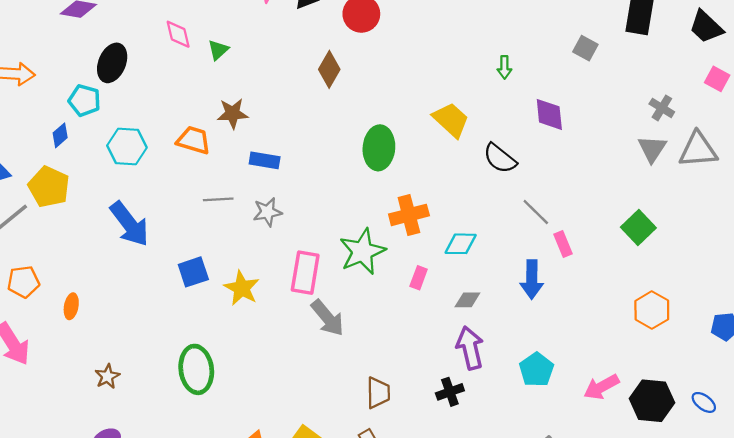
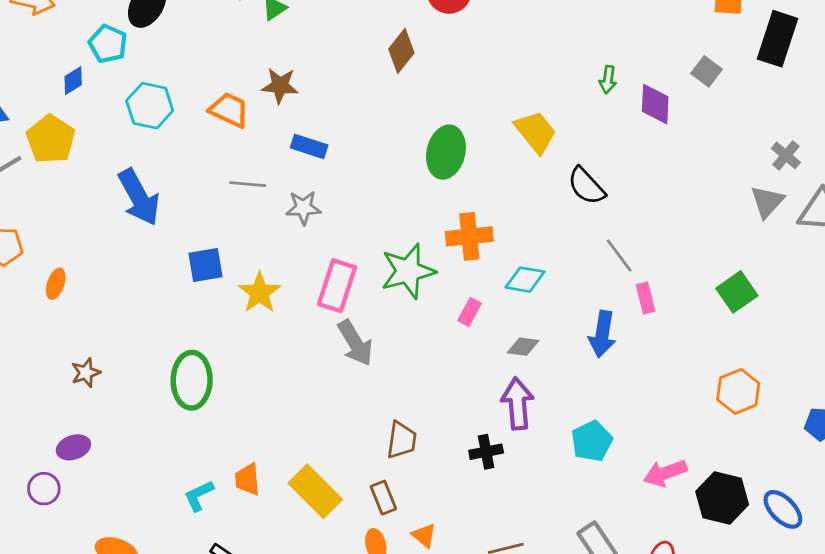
purple diamond: (549, 114) -> (655, 104), moved
blue ellipse: (704, 402) -> (783, 509), size x1.4

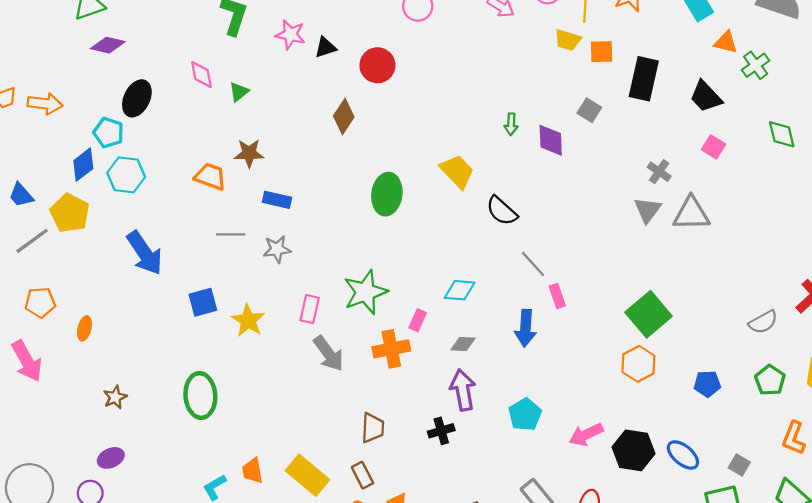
blue diamond: (73, 81) -> (83, 165), size x1.4
cyan hexagon: (150, 106) -> (126, 175), moved
orange cross: (469, 236) -> (391, 349), moved
pink rectangle: (337, 286) -> (310, 309), size x0.7
green square: (737, 292) -> (649, 314), moved, size x1.4

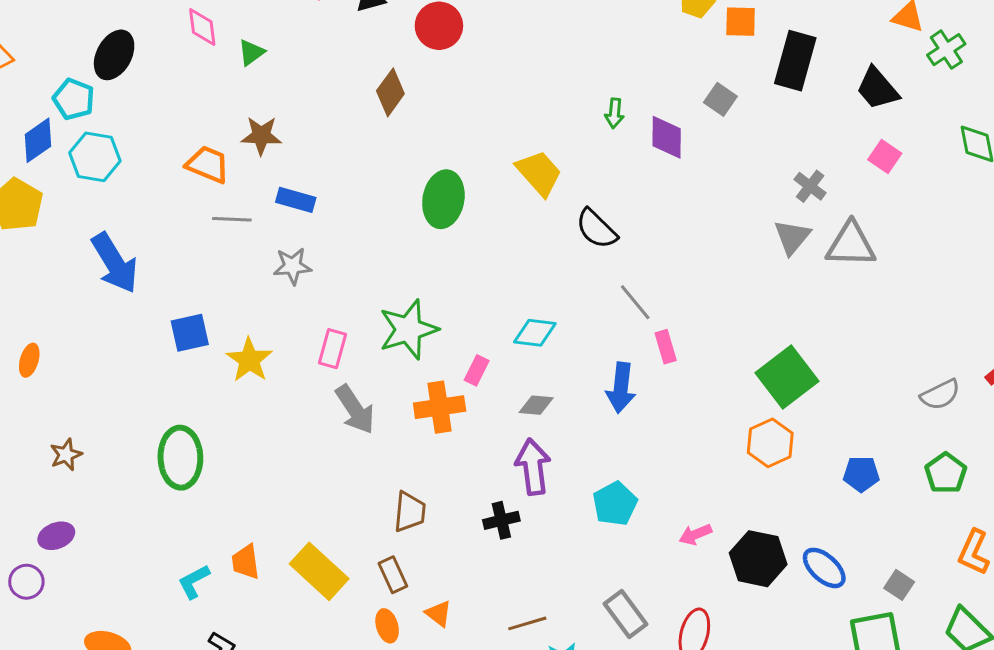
gray line: (231, 234) -> (232, 219), moved
pink arrow: (586, 435) -> (695, 534), size x0.7

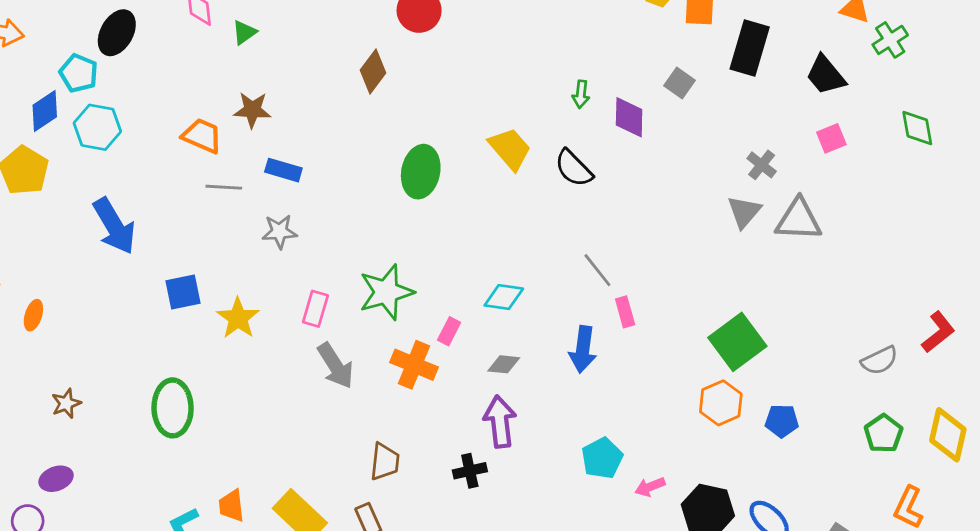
pink square: (885, 156) -> (831, 138), turned 32
black semicircle: (596, 229) -> (574, 168), moved
orange cross: (440, 407) -> (414, 365), turned 30
blue pentagon: (861, 474) -> (782, 421), moved
cyan pentagon: (615, 504) -> (602, 458), moved

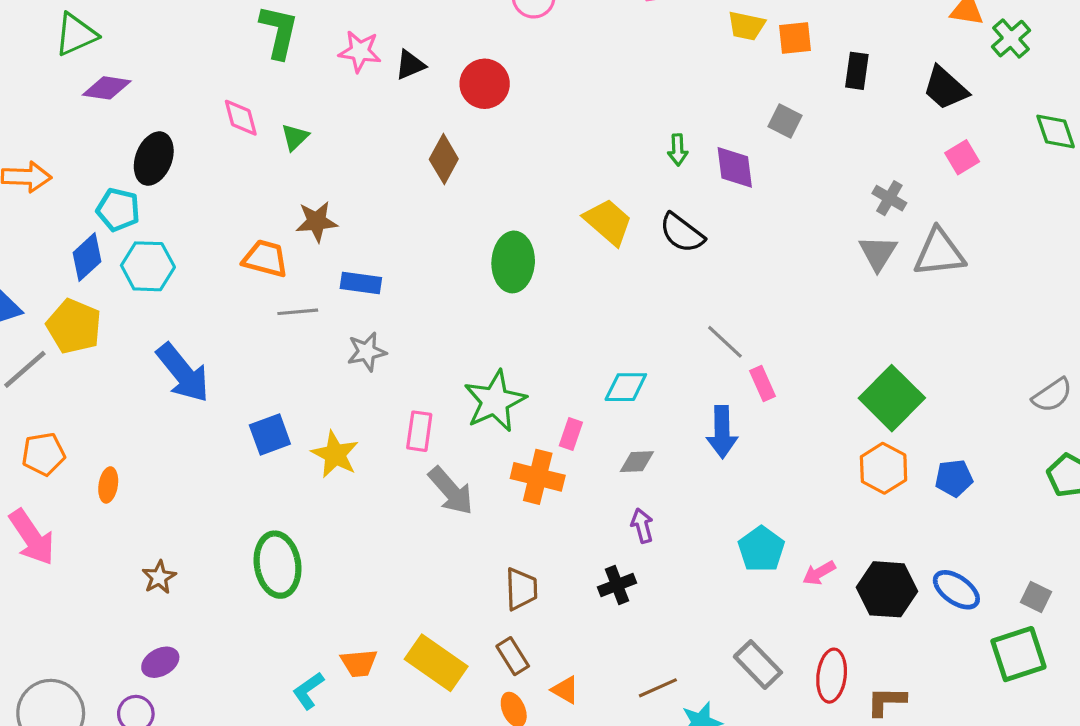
black rectangle: (750, 48) -> (857, 71), size x0.6
purple arrow: (500, 422) -> (642, 526), size x0.6
orange trapezoid: (232, 506) -> (359, 663), turned -80

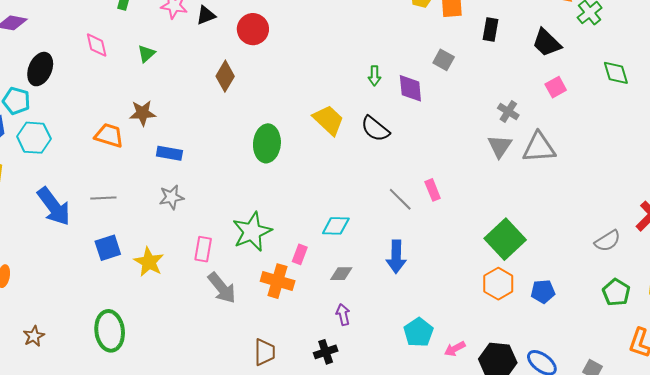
green triangle: (295, 137) -> (146, 54), moved
gray line: (298, 312) -> (103, 198), moved
pink rectangle: (763, 383) -> (433, 190), moved

